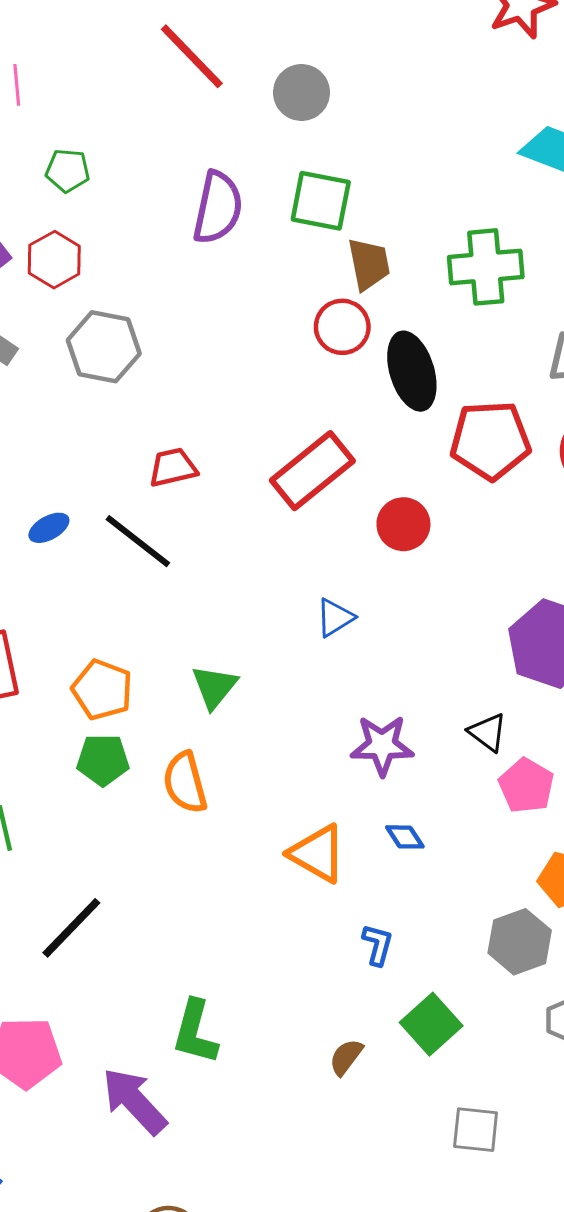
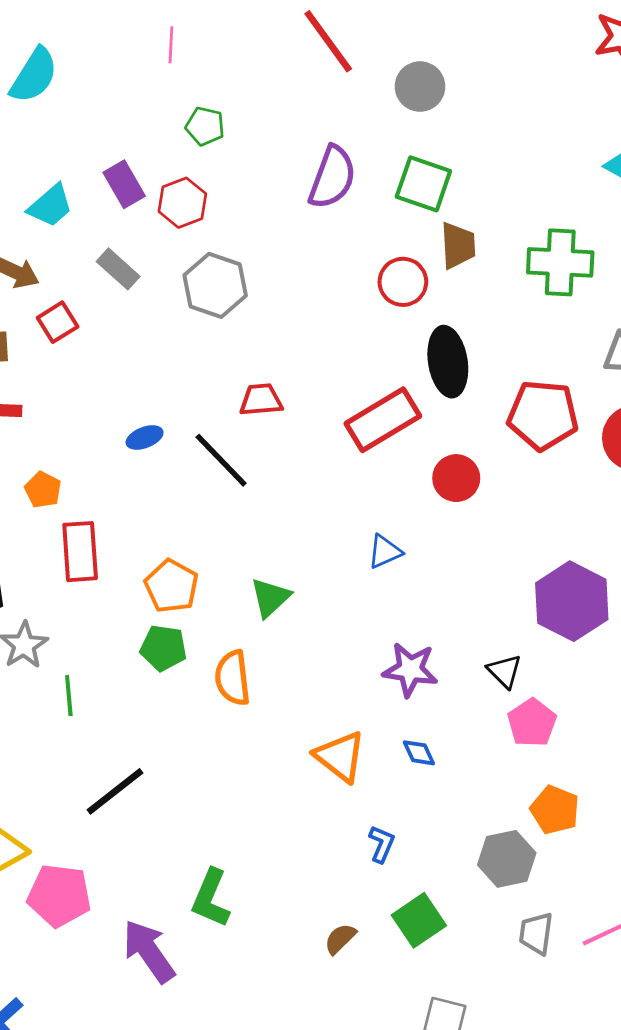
red circle: (342, 327) -> (403, 282), moved
black ellipse: (412, 371) -> (448, 362), moved

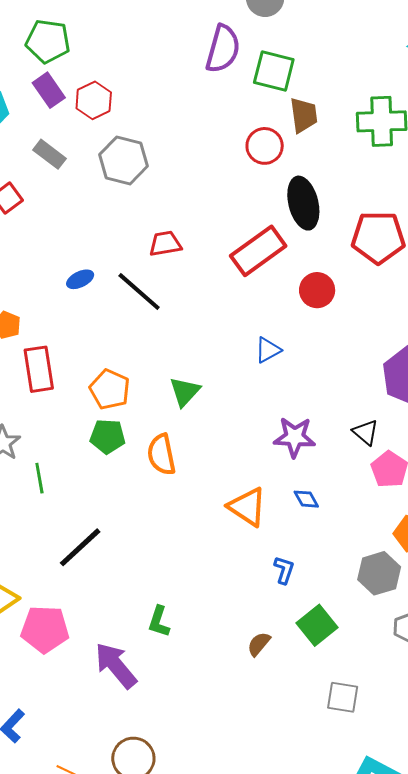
green pentagon: (205, 126) -> (48, 41), moved, size x1.5
purple semicircle: (332, 177) -> (223, 49), moved
green L-shape: (211, 898) -> (159, 622), size x0.7

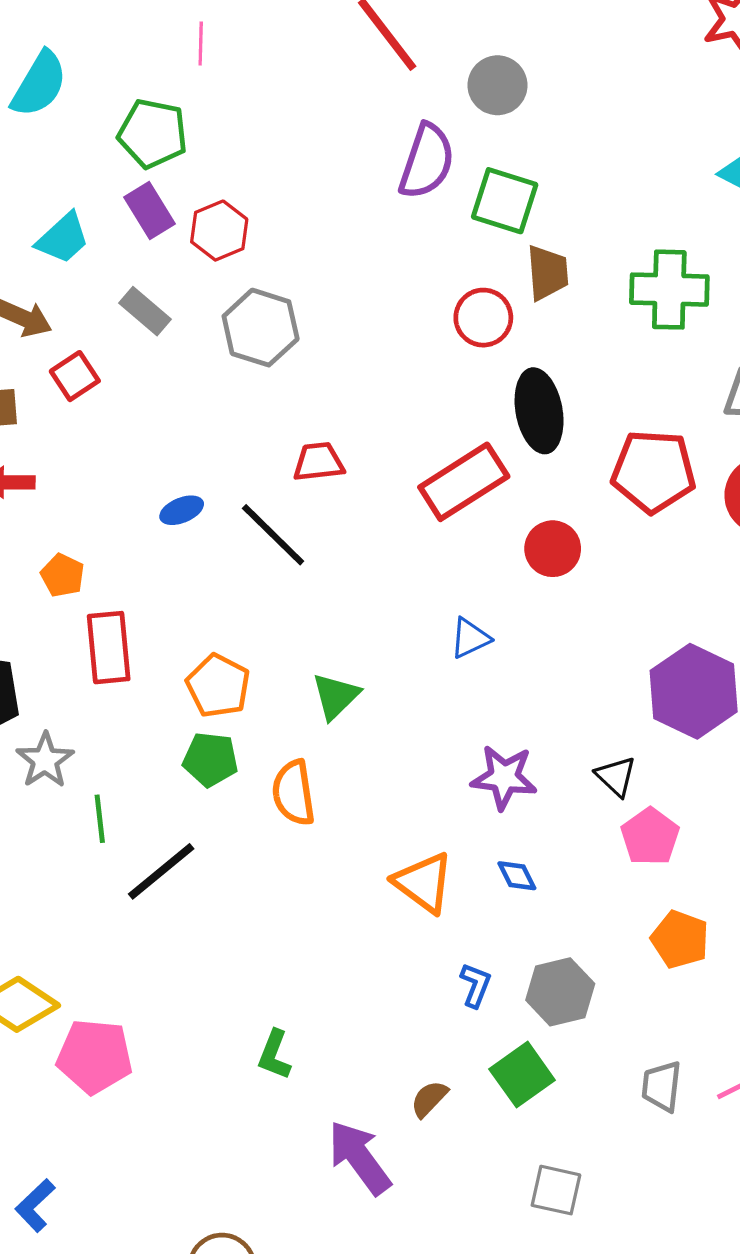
black line: (80, 547) -> (161, 871), moved
gray hexagon: (379, 573) -> (560, 992), moved
purple arrow: (116, 665) -> (359, 1158), moved

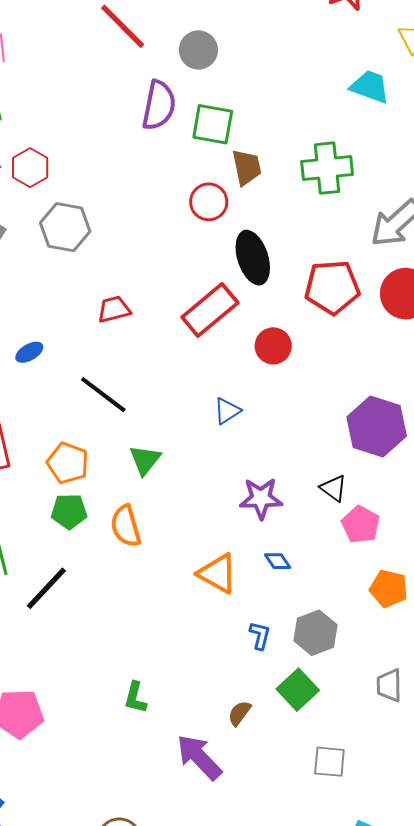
black line: (273, 535) -> (103, 395), moved

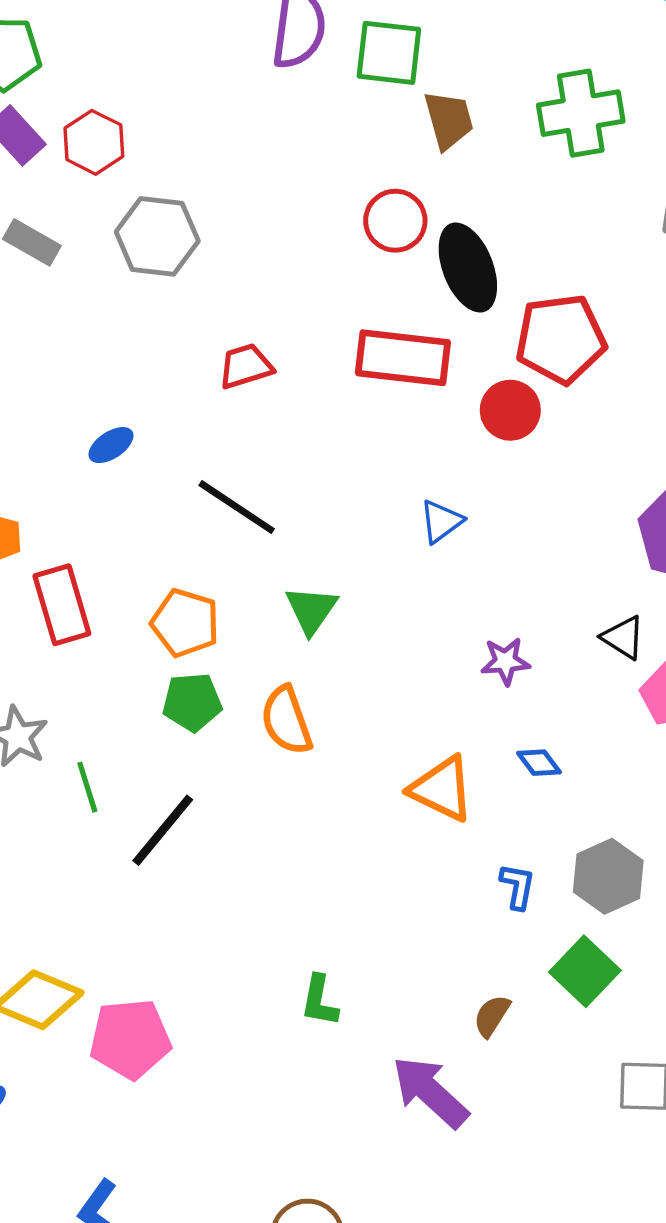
red circle: (209, 202) -> (395, 221), moved
red pentagon: (332, 287) -> (561, 339), moved
red rectangle: (210, 310) -> (403, 358), turned 50
purple star: (261, 498) -> (505, 661), size x0.7

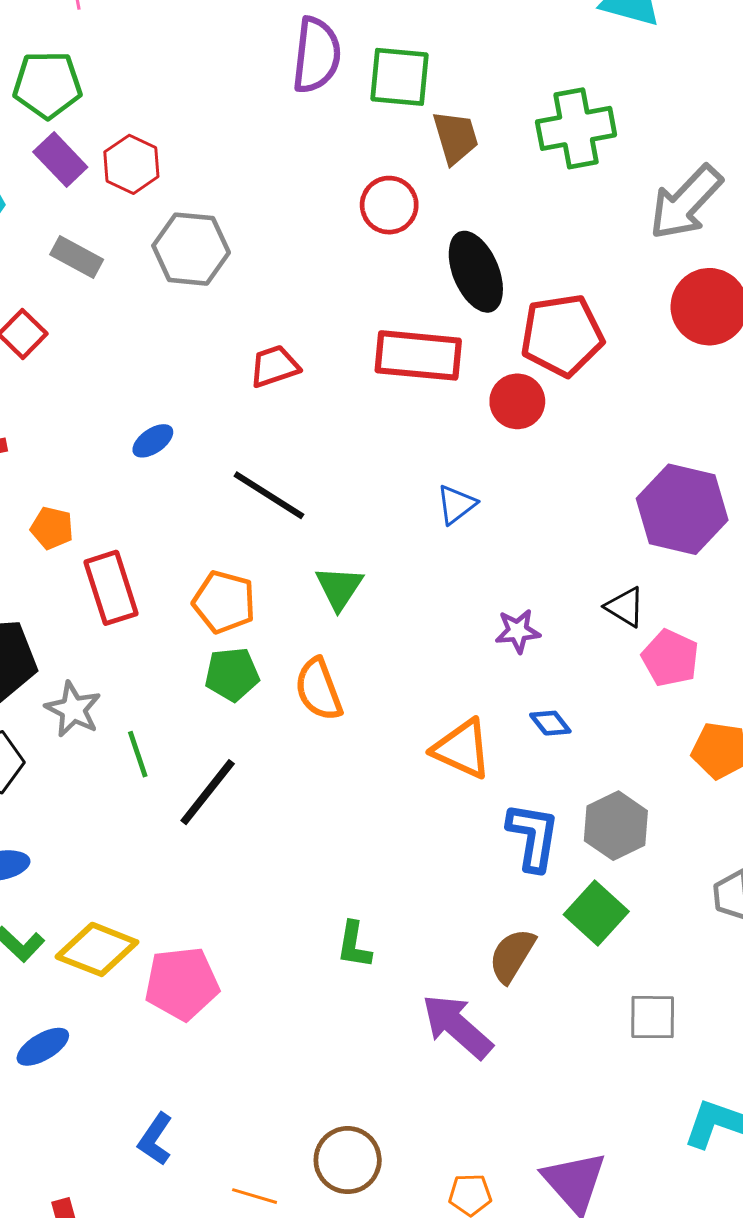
red circle: (395, 221) -> (389, 205), moved
blue L-shape: (518, 886) -> (533, 837), size x1.6
brown semicircle: (492, 1016) -> (512, 955), size x1.4

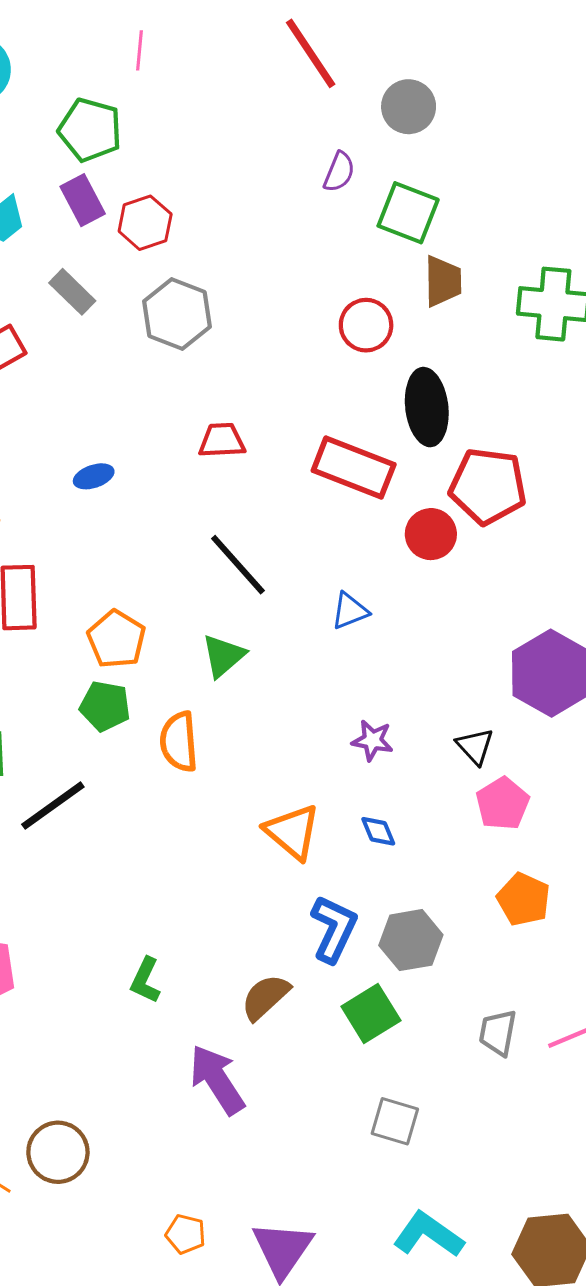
purple semicircle: (316, 55) -> (339, 172), size x0.6
black line: (269, 495) -> (238, 565), moved
brown semicircle: (512, 955) -> (265, 997), moved
brown circle: (348, 1160) -> (58, 1152), moved

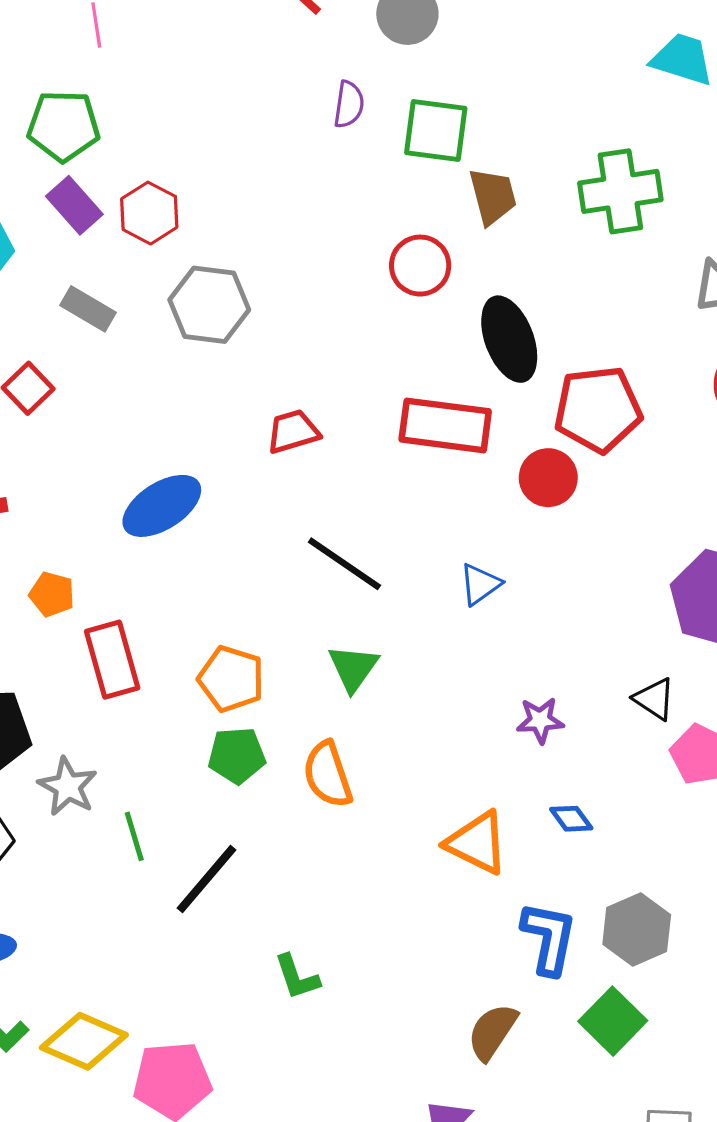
blue ellipse: (94, 476) -> (162, 506), size x1.8
green L-shape: (145, 980) -> (297, 977), moved, turned -30

